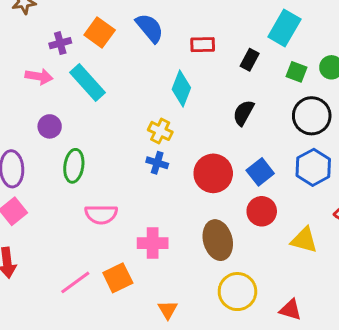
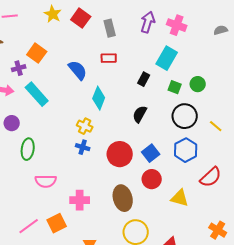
blue semicircle: (150, 28) -> (78, 70), moved
orange square: (100, 33) -> (37, 53), moved
red rectangle: (203, 45) -> (109, 58), moved

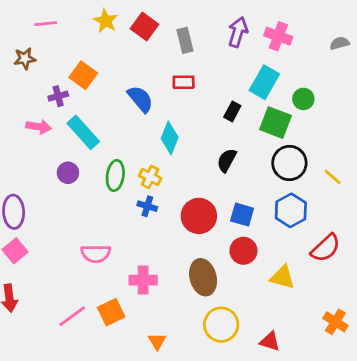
green circle: (198, 84) -> (303, 99), moved
green square: (175, 87) -> (275, 123), size x1.6
purple circle: (12, 123) -> (68, 173), moved
green ellipse: (28, 149) -> (115, 176), moved
blue square: (151, 153) -> (242, 215), turned -36

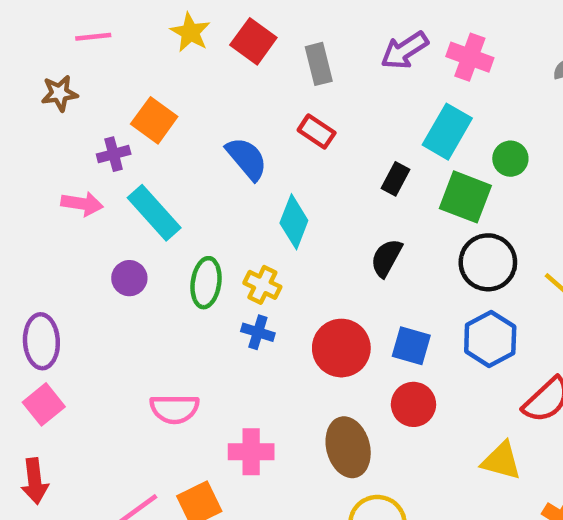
purple arrow: (238, 32) -> (404, 50), turned -140
red rectangle: (184, 82) -> (317, 132), turned 35
yellow triangle: (282, 277) -> (501, 461), moved

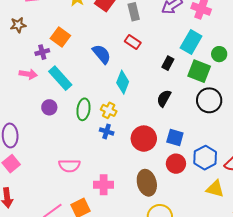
blue hexagon: (490, 339) -> (205, 158), moved

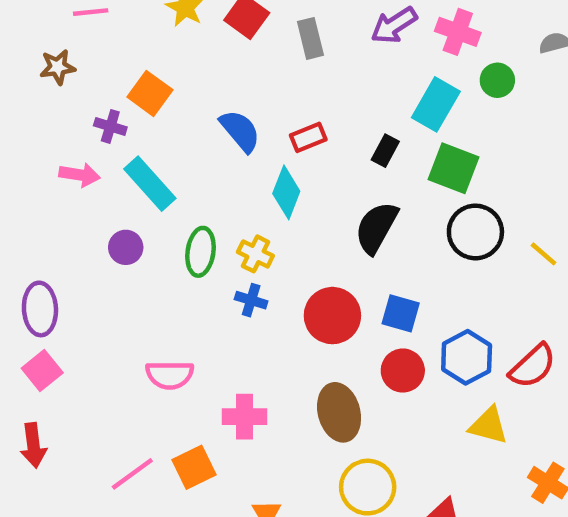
red rectangle: (133, 42) -> (308, 137), moved, turned -56
purple cross: (42, 52) -> (110, 126), turned 32
green circle: (219, 54) -> (497, 80), moved
black semicircle: (164, 98) -> (376, 228), size x1.4

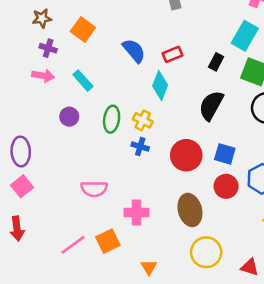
brown star: (58, 67) -> (42, 18), moved
purple cross: (110, 126) -> (48, 48), moved
cyan rectangle: (150, 184) -> (83, 81), size x0.7

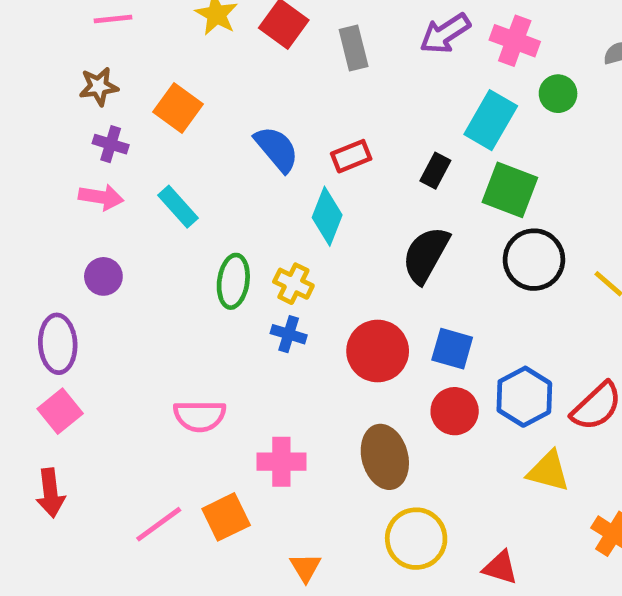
purple circle: (69, 117) -> (103, 276), moved

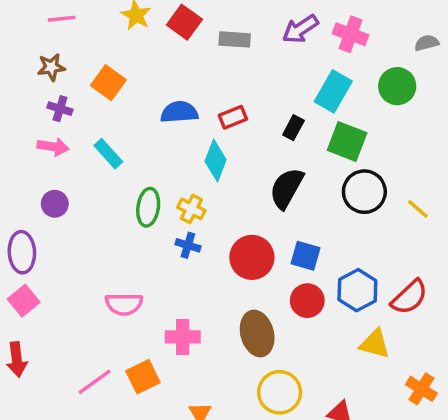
gray rectangle: (354, 48) -> (235, 39), turned -72
green circle: (558, 94) -> (397, 86), moved, size x1.4
blue semicircle: (277, 149) -> (179, 112), turned -54

